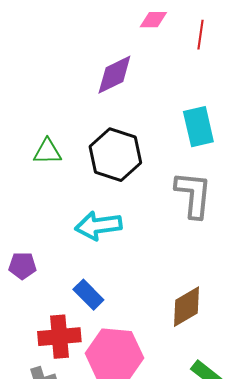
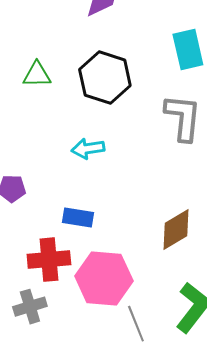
cyan arrow: (98, 226) -> (88, 149), size x0.7
blue rectangle: (88, 295) -> (78, 218), turned -36

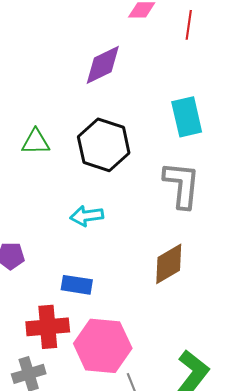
brown diamond: (176, 230) -> (169, 264), moved

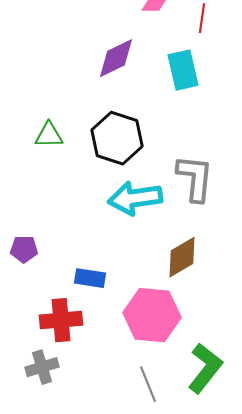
cyan rectangle: (187, 117) -> (183, 70), moved
cyan arrow: (87, 216) -> (135, 198), moved, size x1.6
pink hexagon: (103, 346) -> (152, 315), moved

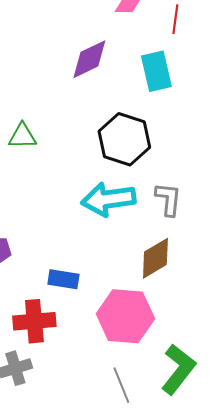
black hexagon: (117, 138) -> (124, 139), moved
gray L-shape: (195, 178) -> (168, 199), moved, size x0.7

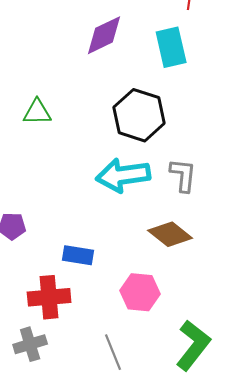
brown diamond: (155, 258) -> (170, 234), turned 69
pink hexagon: (125, 316) -> (140, 292), size x0.7
gray line: (121, 385) -> (113, 352), moved

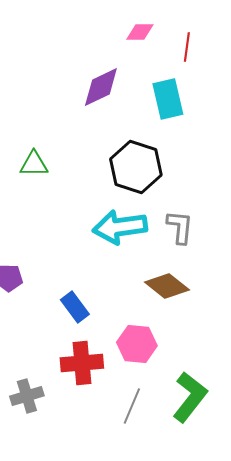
blue rectangle: (78, 255) -> (75, 307), turned 44
red cross: (49, 297) -> (82, 363), moved
gray line: (113, 352) -> (132, 406), moved, turned 45

